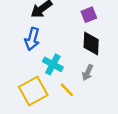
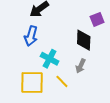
purple square: (89, 15) -> (97, 19), moved
yellow square: (33, 91) -> (32, 82), turned 30

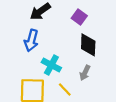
purple square: (97, 19) -> (79, 17), moved, turned -32

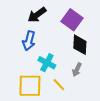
purple square: (79, 17) -> (72, 20), size x1.5

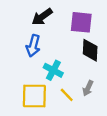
purple square: (72, 20) -> (81, 22), turned -30
gray arrow: (77, 70) -> (88, 88), moved

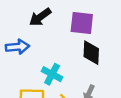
blue arrow: (33, 46) -> (18, 47), moved, turned -110

